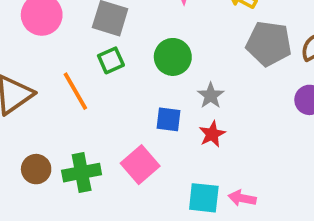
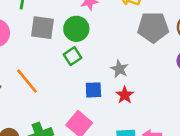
green circle: (173, 57) -> (76, 29), moved
green square: (111, 60) -> (72, 56), moved

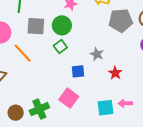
orange line: (27, 81) -> (23, 53), moved
red star: (125, 95) -> (115, 73), moved

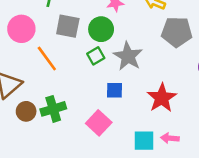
gray star: (97, 54) -> (128, 56), moved, size x1.6
red star: (115, 73) -> (162, 98), size x1.6
green cross: (39, 109) -> (53, 109), moved
brown circle: (16, 113) -> (26, 111), moved

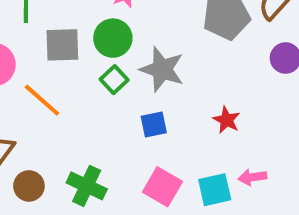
red star: (162, 98) -> (227, 120), size x0.6
green cross: (53, 109) -> (87, 186), moved, turned -35
pink square: (99, 123) -> (162, 187), moved

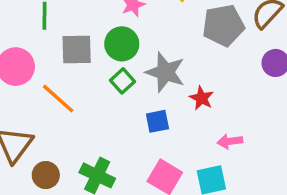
red star: (227, 120) -> (202, 98), moved
pink arrow: (252, 177) -> (230, 141), moved

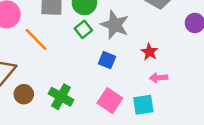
red star: (202, 98) -> (149, 52), moved
blue square: (157, 121) -> (107, 60), turned 30

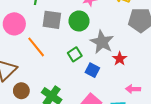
green square: (83, 29) -> (75, 54), moved
red star: (149, 52) -> (120, 59), moved

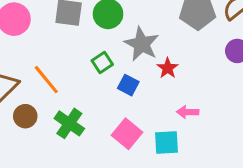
orange line: (36, 47) -> (46, 80), moved

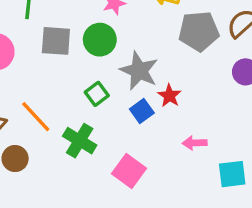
blue square: (128, 85) -> (142, 111), moved, turned 30
green cross: (69, 123) -> (80, 141), moved
cyan square: (167, 143) -> (232, 174), moved

